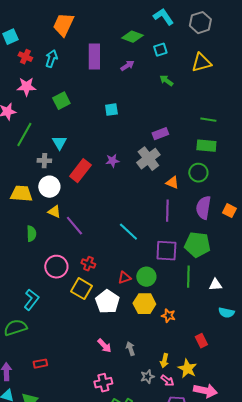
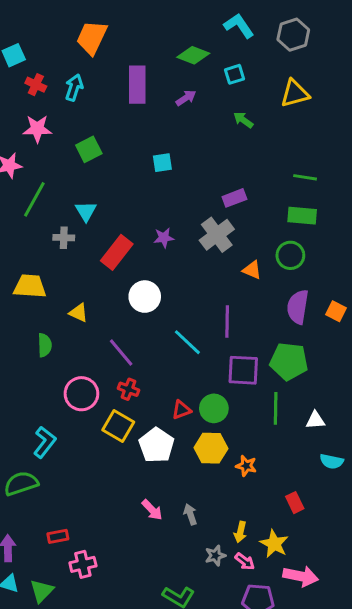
white circle: (49, 187) -> (145, 297), moved
purple line: (167, 211) -> (227, 322), moved
purple line: (74, 226) -> (121, 352), moved
pink cross: (103, 383) -> (83, 564), moved

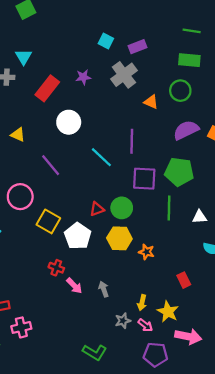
cyan square: (162, 163) -> (106, 41), moved, turned 35
purple semicircle: (298, 307) -> (186, 130), turned 55
red cross: (129, 389) -> (56, 268), moved

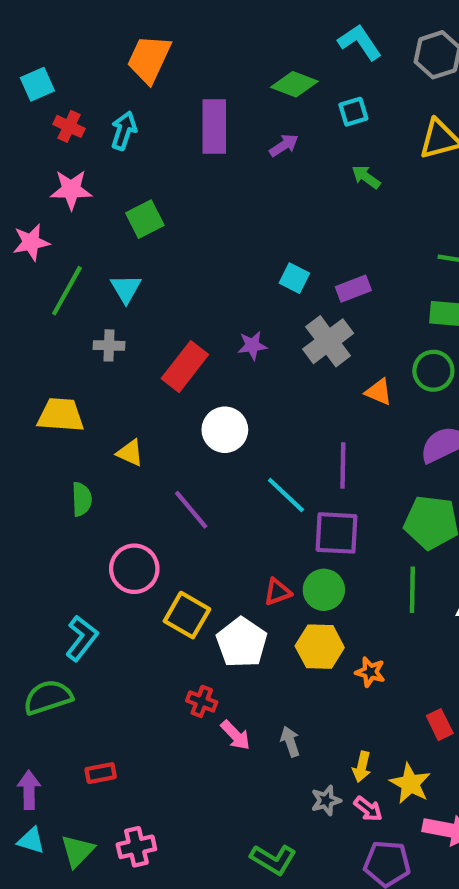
cyan triangle: (24, 57) -> (126, 289), moved
purple square: (144, 179) -> (337, 533), moved
pink cross: (21, 327) -> (136, 847), moved

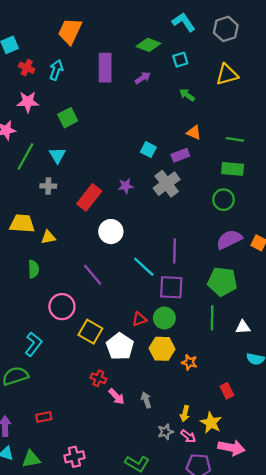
orange triangle: (379, 392) -> (194, 133), moved
yellow triangle: (130, 453) -> (48, 237), moved, turned -35
pink cross: (136, 847) -> (74, 457), moved
green triangle: (77, 851) -> (31, 459), turned 36

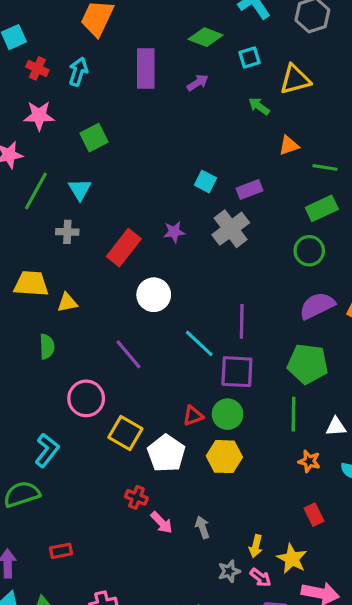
yellow triangle: (227, 74) -> (295, 79), moved
orange triangle: (194, 133) -> (289, 145), moved, turned -42
green rectangle: (233, 169) -> (322, 208), turned -30
orange star: (189, 362) -> (309, 461), moved

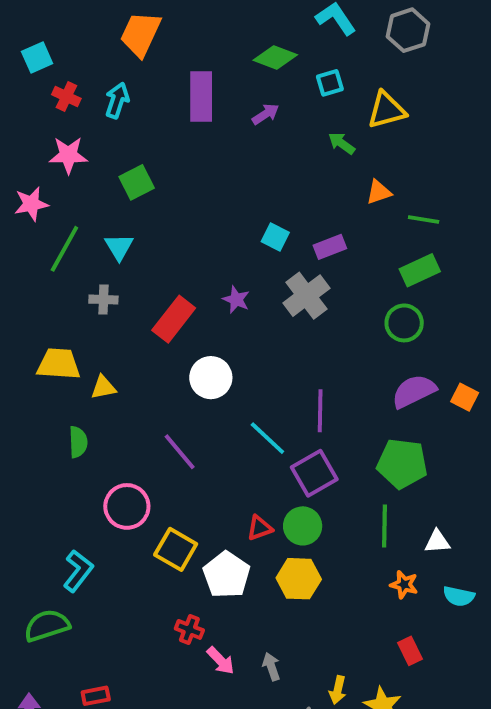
purple star: (174, 232) -> (236, 300), turned 30
purple square: (237, 372) -> (314, 473), turned -33

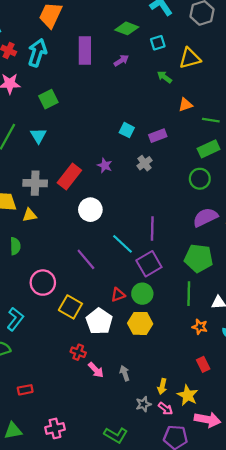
cyan arrow: (117, 100) -> (37, 53), size x1.4
gray cross: (306, 296) -> (145, 163), size x0.6
gray cross: (103, 300) -> (35, 183), moved, size x1.5
purple line: (180, 452) -> (86, 259), moved

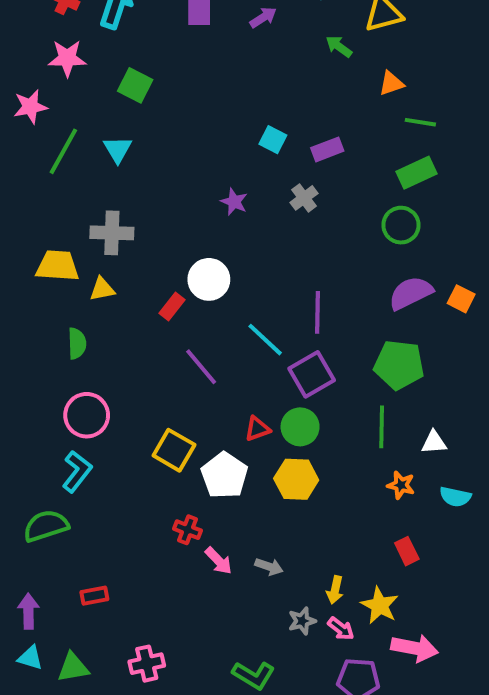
green square: (48, 99) -> (135, 85), turned -36
orange triangle: (185, 105) -> (391, 83), moved
red rectangle: (69, 176) -> (172, 307), moved, size x0.6
pink circle: (43, 283) -> (87, 415), moved
gray arrow: (125, 373) -> (269, 567), turned 128

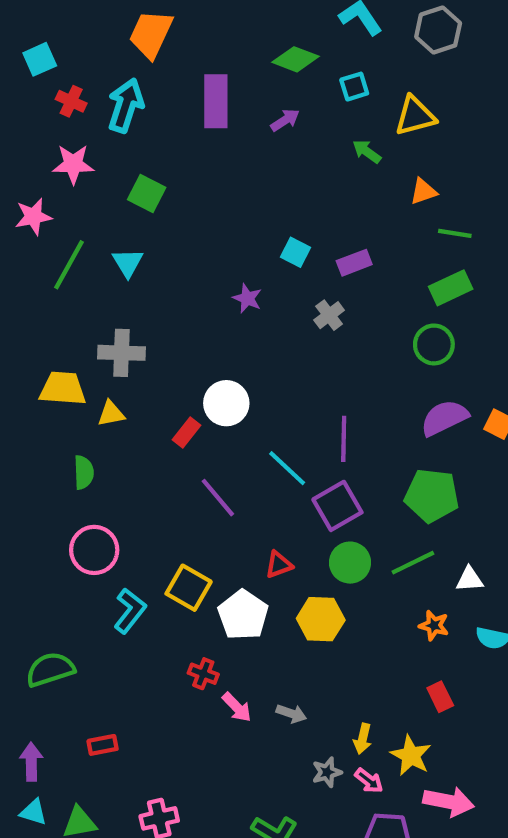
purple star: (234, 202) -> (247, 298), moved
green circle: (300, 427) -> (350, 563), moved
green line: (382, 427) -> (413, 563), turned 63
cyan L-shape: (77, 471) -> (130, 611), moved

